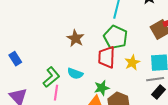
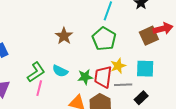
red trapezoid: (107, 57) -> (103, 77), moved
gray line: (155, 79) -> (123, 85), moved
green star: (102, 88) -> (85, 77), moved

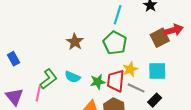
gray line: (123, 85) -> (136, 88), turned 30
pink line: (39, 88) -> (38, 94), moved

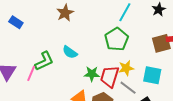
brown star: (75, 42) -> (65, 13), moved
blue rectangle: (14, 59) -> (16, 22), moved, turned -40
cyan semicircle: (72, 77) -> (70, 52), moved

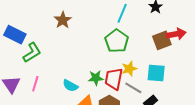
blue rectangle: (16, 22) -> (15, 35), size x1.5
cyan semicircle: (70, 52) -> (70, 86), moved
green L-shape: (44, 61) -> (32, 53), moved

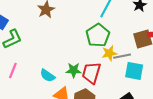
yellow star: (129, 69) -> (109, 53), moved
gray line: (133, 88) -> (122, 56), moved, turned -48

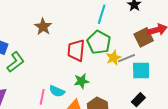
pink line: (13, 70) -> (42, 97), moved
red trapezoid: (91, 73) -> (76, 50), moved

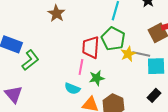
brown star: (43, 27) -> (56, 13), moved
gray line: (127, 58) -> (141, 54), turned 36
pink line: (42, 97) -> (81, 67), moved

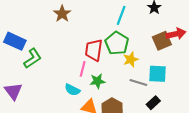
gray line: (141, 54) -> (138, 82), moved

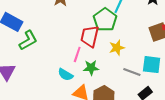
green pentagon: (117, 43) -> (105, 20), moved
yellow star: (131, 59) -> (117, 48), moved

